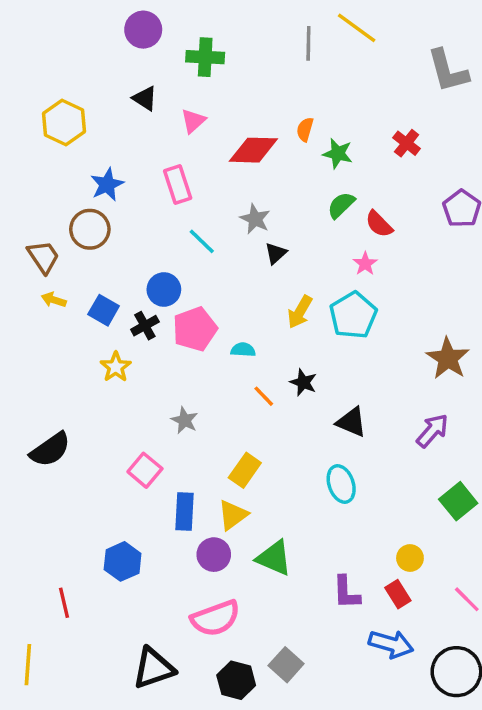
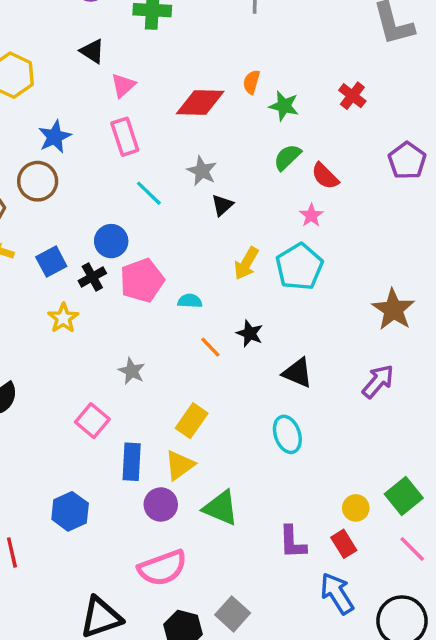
pink triangle: (193, 121) -> (123, 85), moved
blue square: (104, 310) -> (51, 262), turned 32
green square: (458, 501) -> (404, 496), moved
blue arrow: (391, 644) -> (337, 593), turned -138

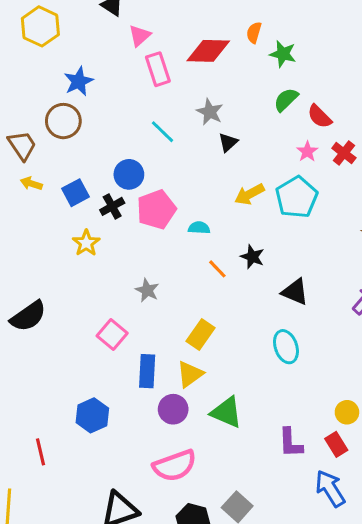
red cross: (352, 96) -> (344, 153), moved
pink rectangle: (125, 137) -> (158, 69), moved
yellow arrow: (246, 263) -> (249, 194), turned 32

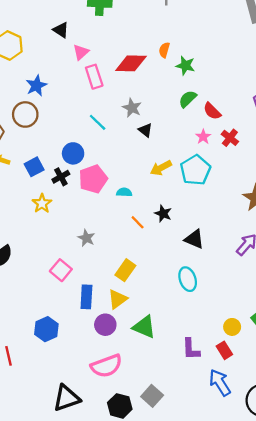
black triangle: (228, 142) -> (145, 130), turned -40

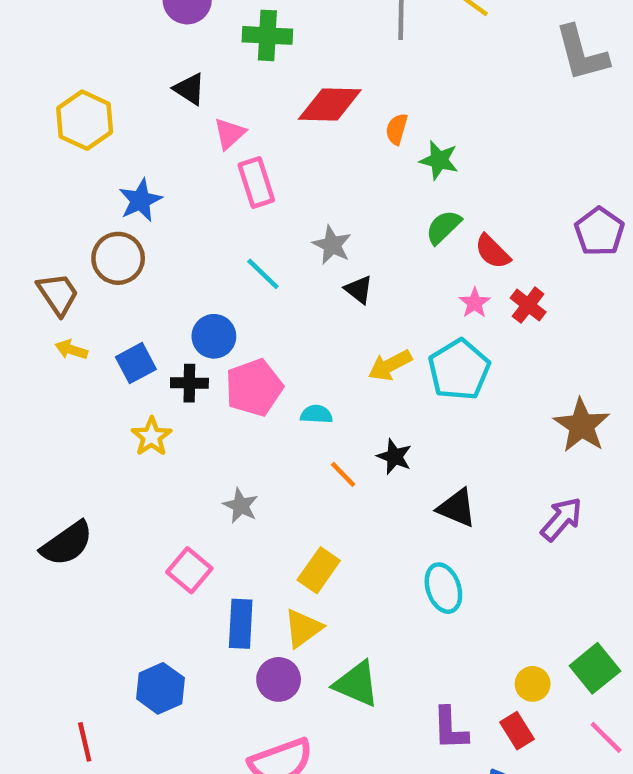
red diamond: (131, 63) -> (330, 105), moved
black cross: (61, 177) -> (189, 383), turned 30

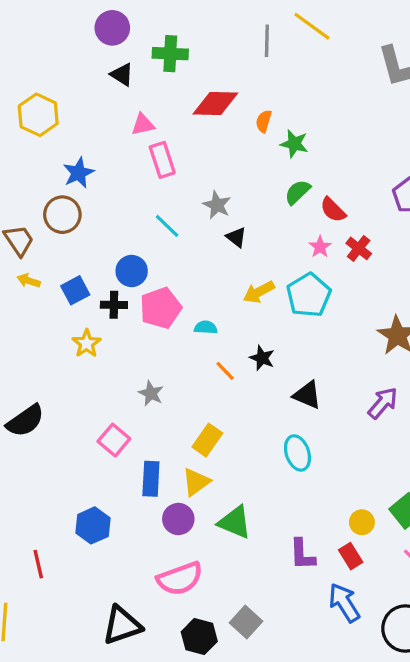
black triangle: (189, 89) -> (122, 75), moved
pink triangle: (230, 134) -> (143, 124), turned 30

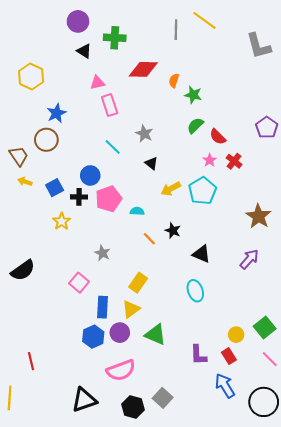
black triangle: (236, 237) -> (151, 163), moved
blue hexagon: (93, 525) -> (93, 337), moved

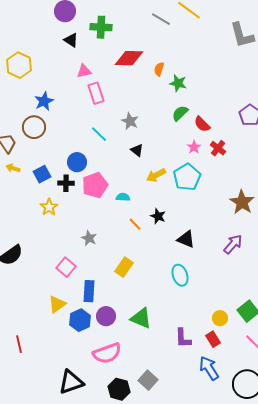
gray line: (176, 30) -> (161, 19), turned -60
yellow triangle: (131, 309) -> (57, 304), moved

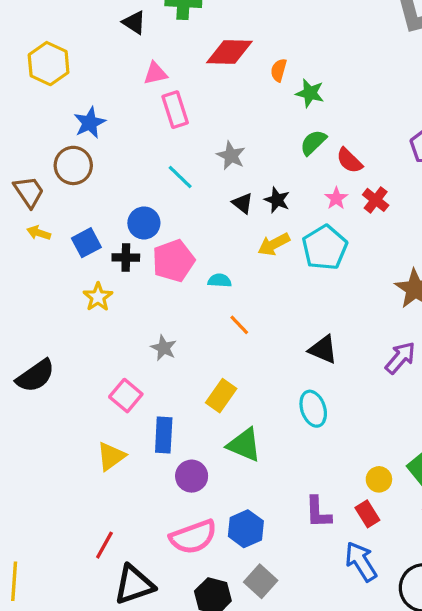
black star: (158, 216) -> (277, 200), moved
green triangle: (141, 318) -> (244, 445), moved
blue hexagon: (80, 320) -> (246, 529), moved
red line: (19, 344) -> (104, 545), moved, turned 42

